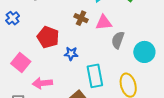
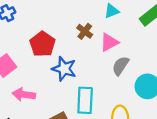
pink triangle: (104, 23) -> (109, 42), turned -36
blue star: (71, 54) -> (64, 69), size x1.5

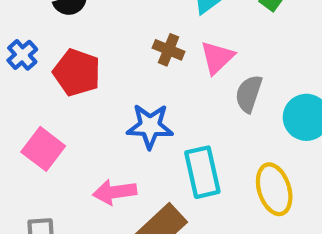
red pentagon: (42, 44) -> (77, 72), moved
pink arrow: (24, 94) -> (115, 192), moved

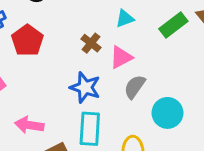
blue star: (150, 126) -> (85, 87), moved

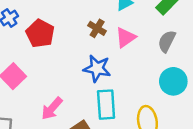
gray semicircle: (135, 87) -> (167, 41), moved
pink arrow: (29, 125) -> (52, 108), turned -50

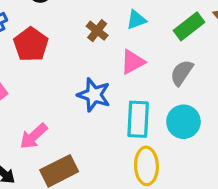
brown cross: (97, 28) -> (97, 31), moved
cyan rectangle: (106, 105) -> (138, 119), moved

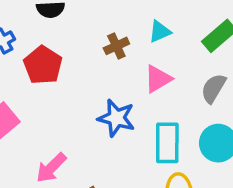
brown cross: (97, 31) -> (116, 46), turned 30

